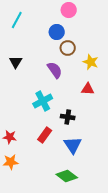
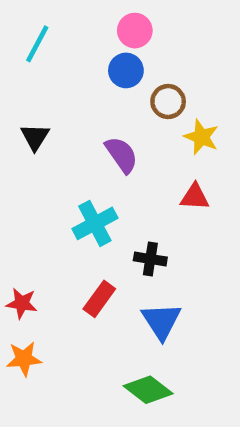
pink circle: (69, 10) -> (135, 31), moved
brown circle: (68, 48) -> (168, 102), moved

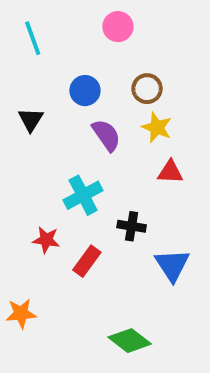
cyan line: (37, 44) -> (33, 38), turned -48
blue circle: (126, 70) -> (85, 91), moved
yellow star: (201, 137) -> (157, 127), moved
red star: (22, 303) -> (46, 240), moved
blue triangle: (161, 321) -> (172, 265), moved

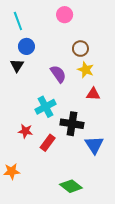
blue circle: (85, 91) -> (26, 46), moved
black cross: (132, 226) -> (72, 124), size x1.5

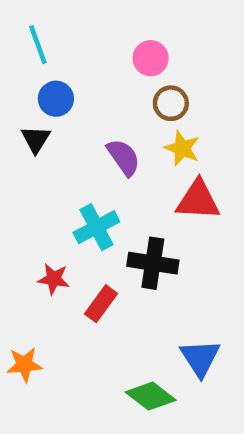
pink circle: (65, 15) -> (151, 58), moved
red triangle: (93, 94) -> (198, 200), size x1.5
blue triangle: (94, 145) -> (200, 358), moved

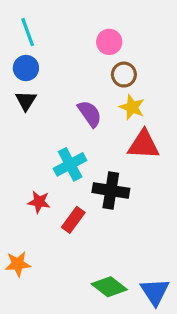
blue circle: (56, 99) -> (26, 68), moved
blue triangle: (200, 358) -> (155, 292), moved

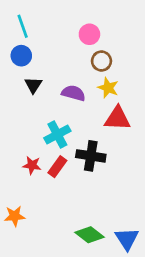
black triangle: (26, 101) -> (33, 85), moved
purple semicircle: (90, 114) -> (73, 93), turned -40
red rectangle: (73, 220) -> (57, 167), moved

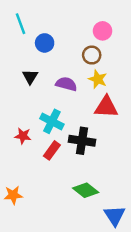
pink circle: (89, 34) -> (103, 31), moved
blue circle: (21, 56) -> (45, 43), moved
cyan cross: (57, 135) -> (52, 121), turned -35
red star: (32, 165) -> (23, 136), moved
green diamond: (89, 235) -> (86, 190), moved

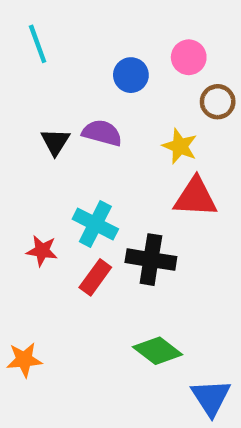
blue circle: (45, 43) -> (131, 75), moved
brown circle: (92, 55) -> (218, 102), moved
purple semicircle: (66, 84) -> (102, 133), moved

